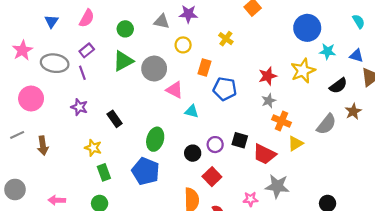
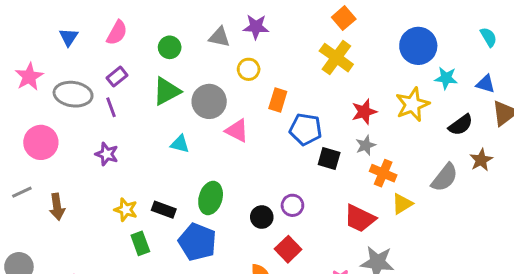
yellow cross: (226, 39) -> (336, 58), moved, size x1.6
cyan triangle: (192, 111) -> (180, 144), moved
black rectangle: (115, 119) -> (164, 210), moved, turned -35
black square: (240, 140) -> (329, 159), moved

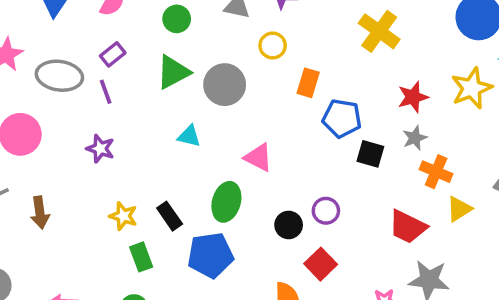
pink triangle: (237, 131) -> (258, 157), moved
black rectangle: (164, 210) -> (170, 216), turned 35
blue pentagon: (197, 242) -> (210, 255), turned -30

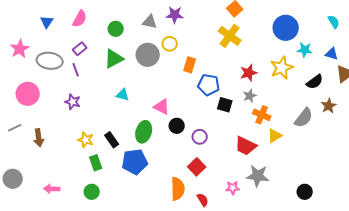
gray circle: (225, 85) -> (148, 55), moved
black circle: (289, 225) -> (177, 126), moved

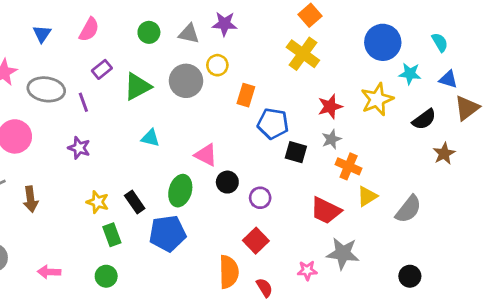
cyan semicircle: (334, 22) -> (440, 42), moved
green circle: (116, 29) -> (149, 32), moved
purple rectangle: (80, 49) -> (102, 69), moved
gray semicircle: (304, 118) -> (408, 209), moved

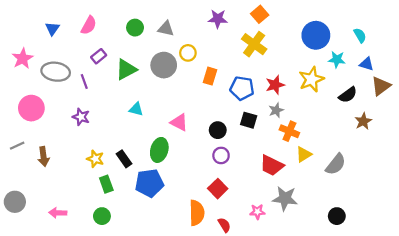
purple star: (224, 24) -> (218, 19), moved
blue pentagon: (273, 124) -> (242, 88), moved
black circle: (227, 182) -> (218, 130), moved

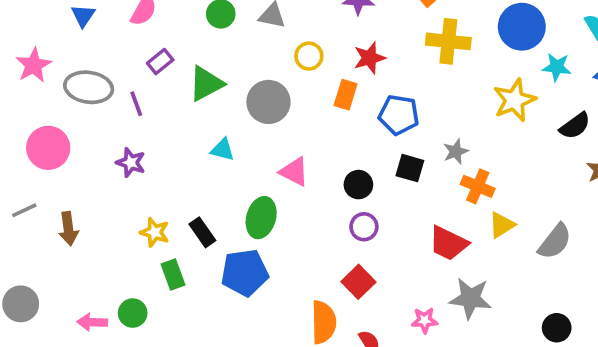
yellow cross: (254, 44) -> (448, 41), moved, turned -30
gray circle: (164, 65) -> (268, 102), moved
red star: (275, 85) -> (369, 58), moved
green circle: (102, 216) -> (133, 313), moved

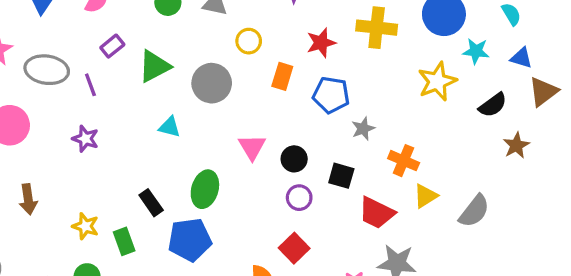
red star: (369, 58) -> (321, 43), moved
gray star: (456, 152) -> (363, 129), moved
black square: (410, 168) -> (341, 176), moved
pink triangle: (294, 172) -> (252, 147), moved, turned 32
yellow star: (155, 232) -> (85, 226), moved

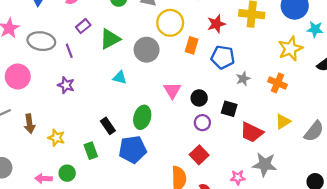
yellow circle: (249, 41) -> (170, 23), size x1.6
orange cross: (404, 161) -> (278, 83), moved
yellow star: (85, 226) -> (56, 138), moved

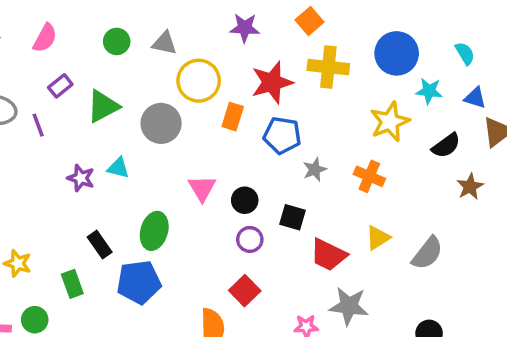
red star: (216, 24) -> (272, 82), size x1.4
purple star: (66, 85) -> (81, 178), moved

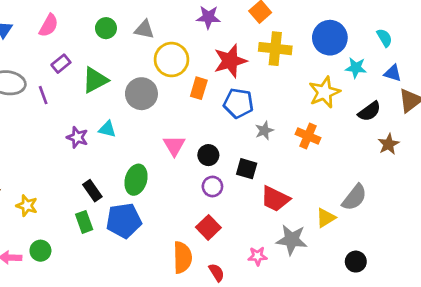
yellow triangle: (378, 238) -> (326, 218), moved
green rectangle: (72, 284) -> (84, 222), moved

